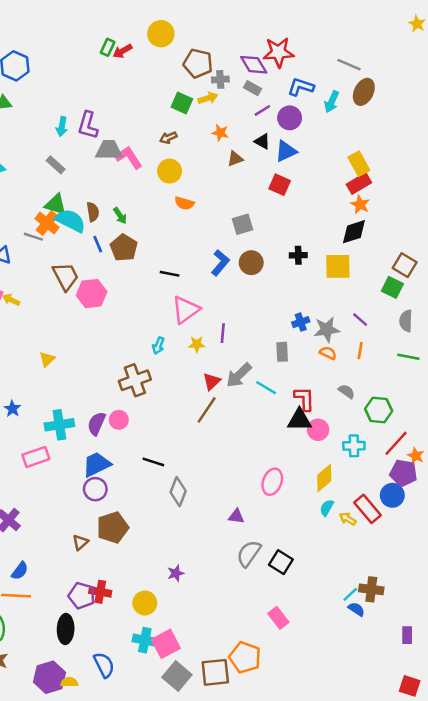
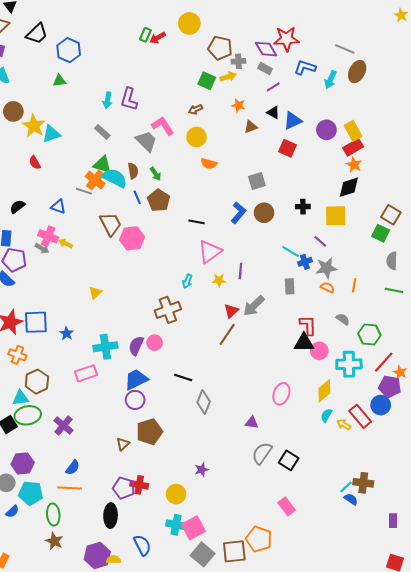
purple circle: (290, 118) -> (326, 130), moved
gray trapezoid: (109, 150) -> (146, 141), moved, turned 45
purple line: (360, 320) -> (320, 241), moved
cyan line: (266, 388) -> (291, 252), moved
cyan cross: (354, 446) -> (349, 364), size x1.4

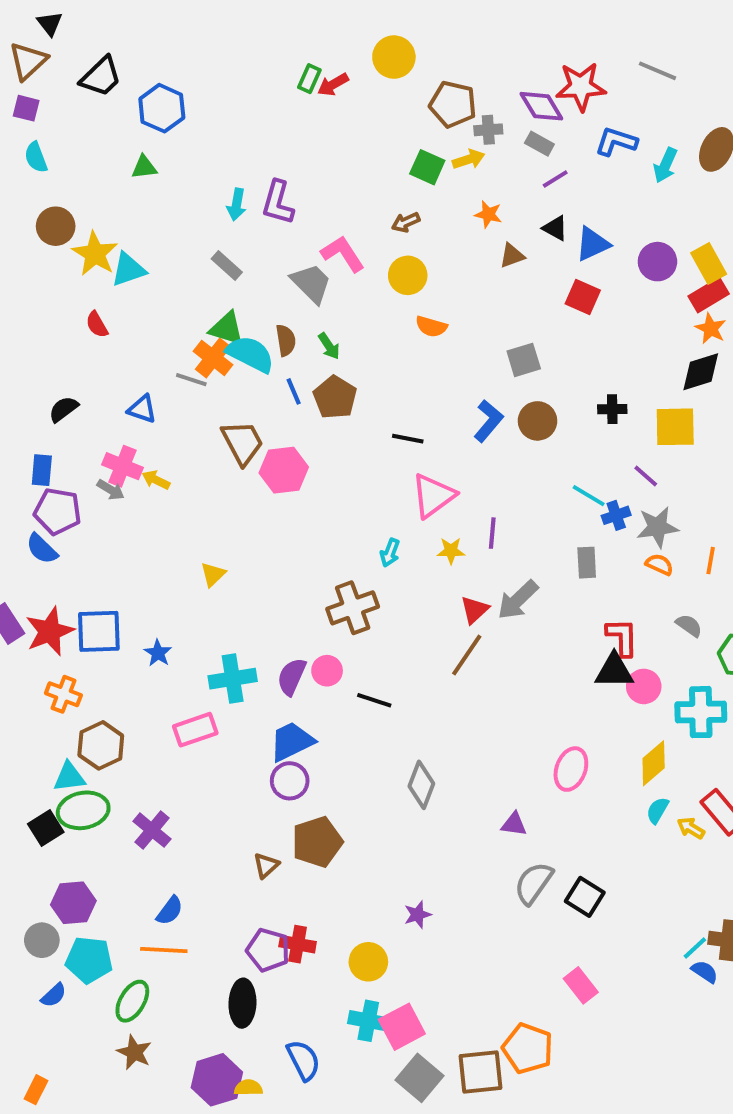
gray line: (345, 49) -> (657, 71), moved
black line: (183, 377) -> (374, 700), moved
green ellipse: (53, 515) -> (132, 1001), turned 35

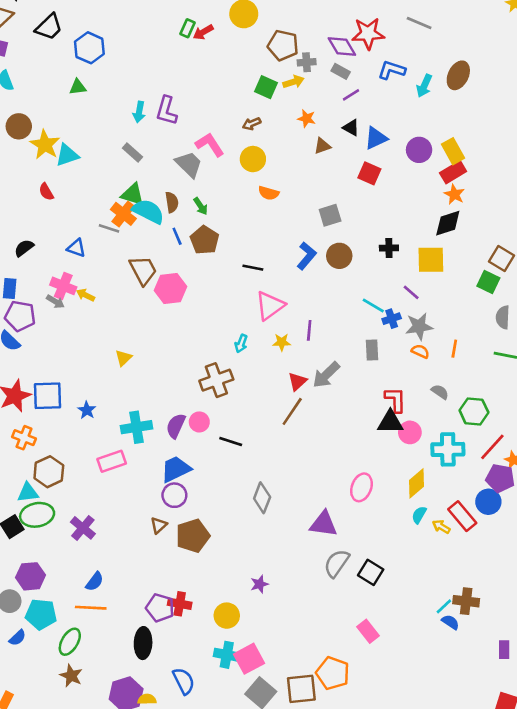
purple triangle: (514, 824) -> (324, 524), size x1.6
brown triangle: (266, 865) -> (159, 525), moved

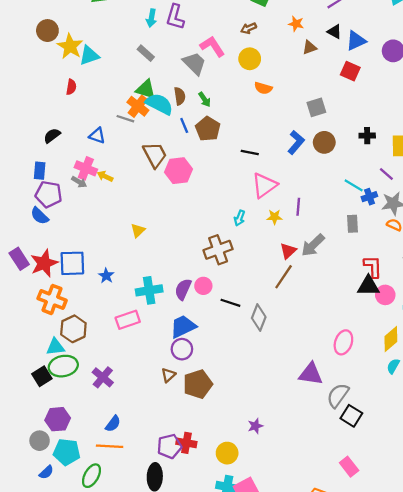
red semicircle: (46, 192) -> (71, 87), turned -140
orange cross: (24, 438) -> (52, 299), size x1.4
gray diamond: (262, 498) -> (259, 317), moved
gray semicircle: (337, 563) -> (338, 395), moved
purple pentagon: (160, 608) -> (169, 446), turned -30

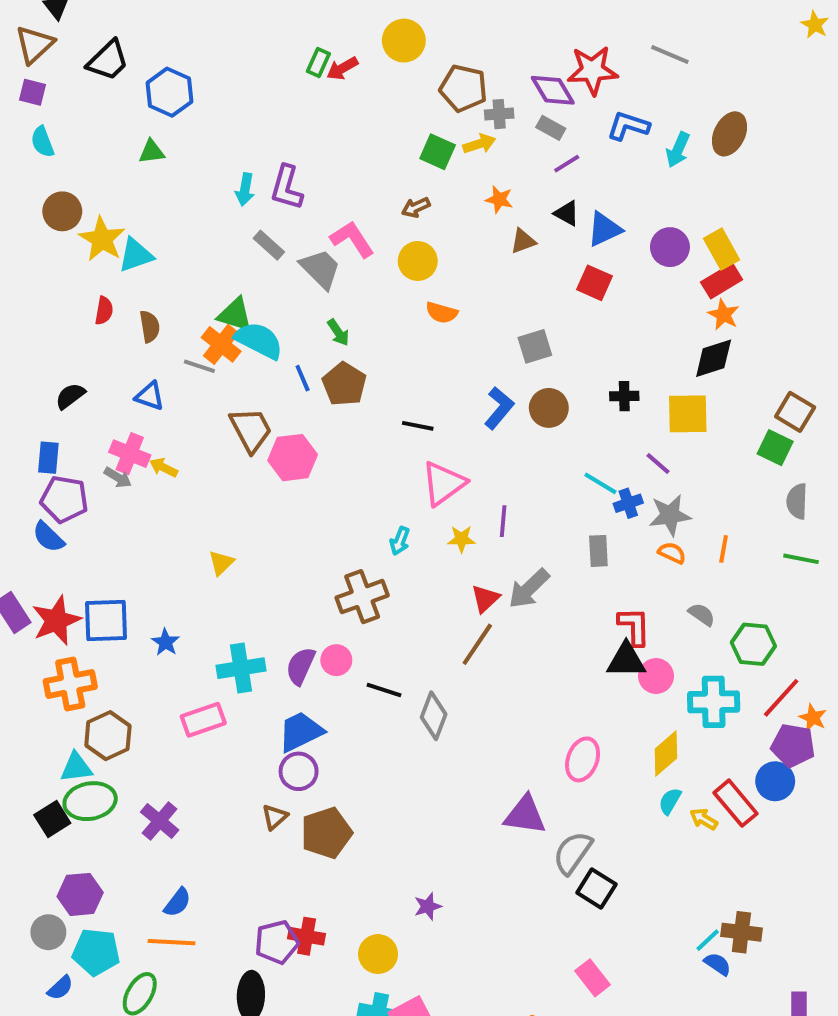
gray rectangle: (146, 53) -> (269, 245), moved
brown semicircle: (180, 96) -> (150, 327), moved
orange cross: (52, 299) -> (70, 684), turned -32

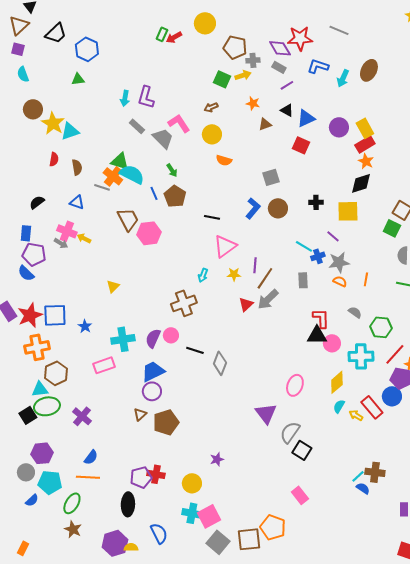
brown line: (477, 644) -> (265, 278), moved
purple triangle: (525, 815) -> (266, 413), turned 45

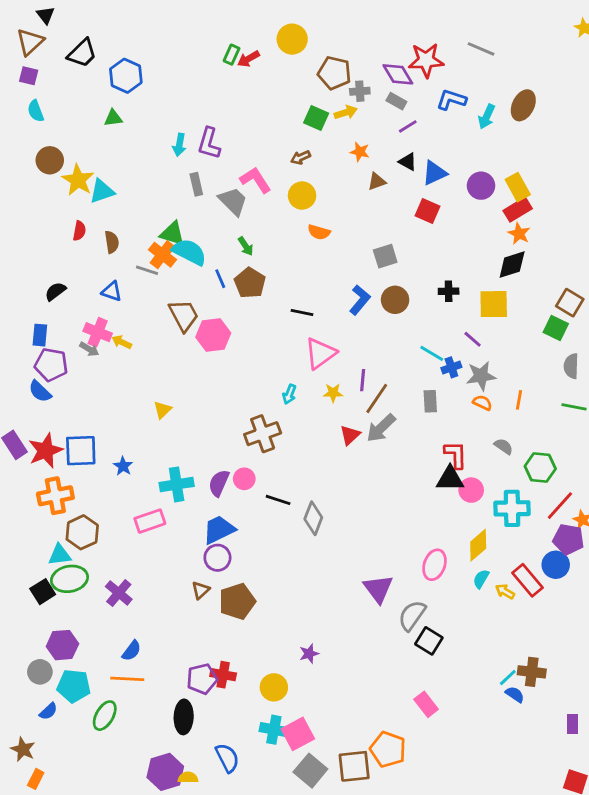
gray rectangle: (137, 126) -> (196, 184), turned 35
pink ellipse: (295, 385) -> (434, 565), moved
brown star: (73, 529) -> (23, 749), moved

